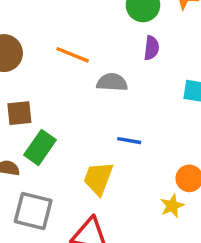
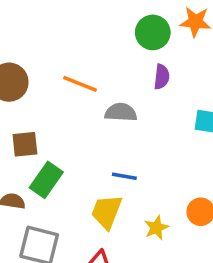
blue line: (129, 141) -> (124, 176), moved
yellow star: (172, 206) -> (156, 228), moved

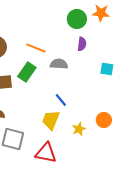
blue line: (124, 176) -> (61, 100), turned 40
green rectangle: (46, 180) -> (27, 72), moved

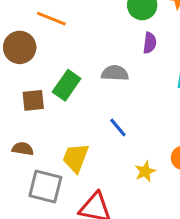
orange line: (36, 48) -> (51, 19), moved
yellow trapezoid: (51, 120) -> (76, 158), moved

